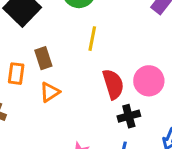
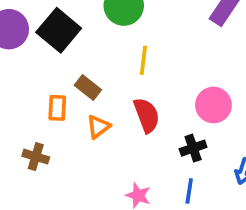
brown rectangle: (43, 58) -> (88, 87), turned -30
red semicircle: (113, 84) -> (147, 115), moved

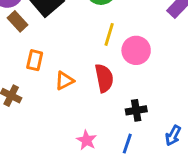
brown rectangle: (88, 87) -> (18, 21), moved
pink circle: (213, 105) -> (136, 50), moved

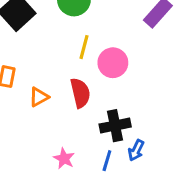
black cross: (136, 110) -> (115, 126), size x1.4
blue arrow: (173, 135) -> (136, 150), moved

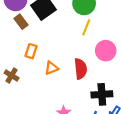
yellow line: (84, 47) -> (86, 27), moved

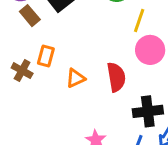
yellow line: (86, 27) -> (139, 20), moved
brown cross: (12, 76) -> (22, 71), moved

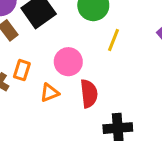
pink circle: (150, 50) -> (68, 62), moved

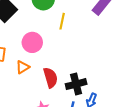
red semicircle: (89, 94) -> (51, 78), moved

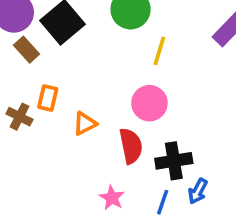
pink circle: (32, 42) -> (149, 103), moved

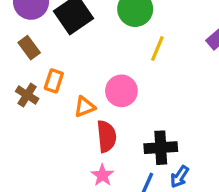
brown rectangle: (27, 50) -> (29, 48), moved
pink circle: (149, 103) -> (121, 91), moved
red semicircle: (131, 146) -> (107, 136), moved

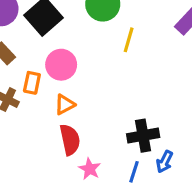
pink circle: (121, 91) -> (61, 65), moved
red semicircle: (107, 136) -> (70, 140), moved

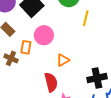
orange triangle: (65, 105) -> (63, 60), moved

